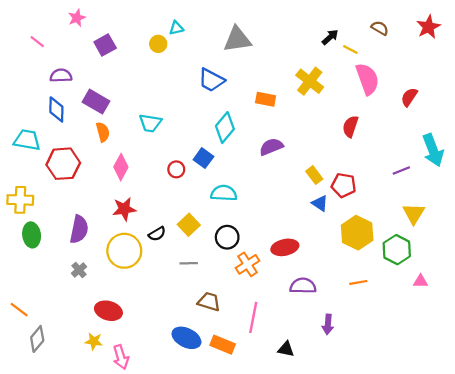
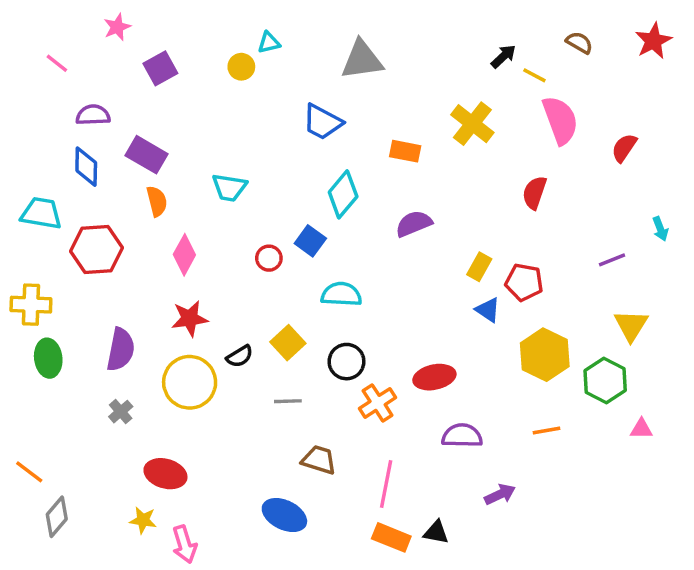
cyan arrow: (433, 150) -> (660, 229), size x0.5
yellow rectangle: (314, 175) -> (479, 267), turned 66
purple arrow: (328, 324) -> (500, 494), turned -120
orange rectangle: (223, 345) -> (391, 537), moved

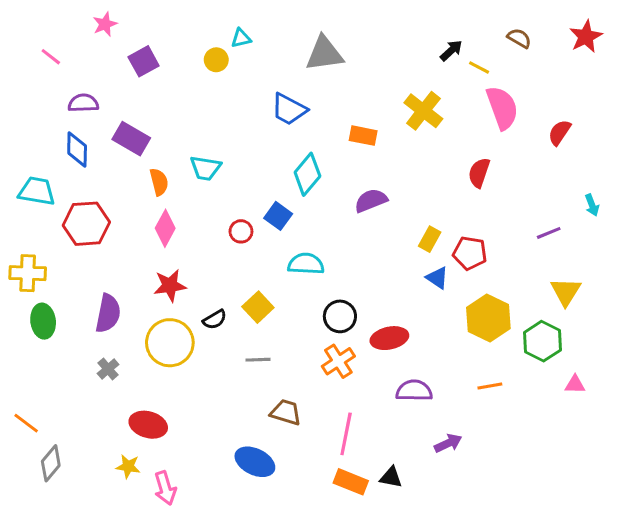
orange semicircle: (157, 201) -> (159, 182), moved
black circle: (346, 362) -> (340, 316), moved

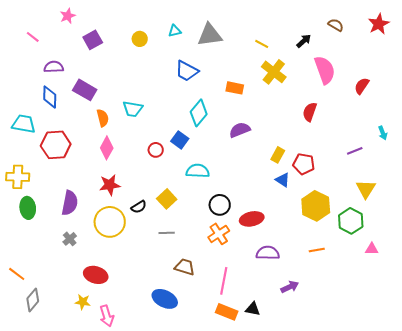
cyan triangle: (241, 38) -> (175, 31), moved
black arrow: (451, 51) -> (304, 41), moved
yellow line: (479, 68) -> (262, 44), moved

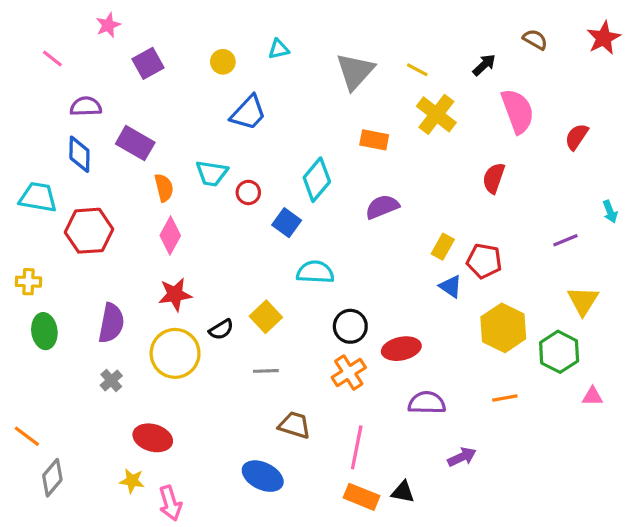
gray triangle: (210, 35) -> (355, 71), moved, turned -40
blue trapezoid: (187, 71) -> (248, 113), moved, turned -75
red circle: (156, 150) -> (248, 192), moved
yellow cross: (18, 177) -> (28, 282), size x0.7

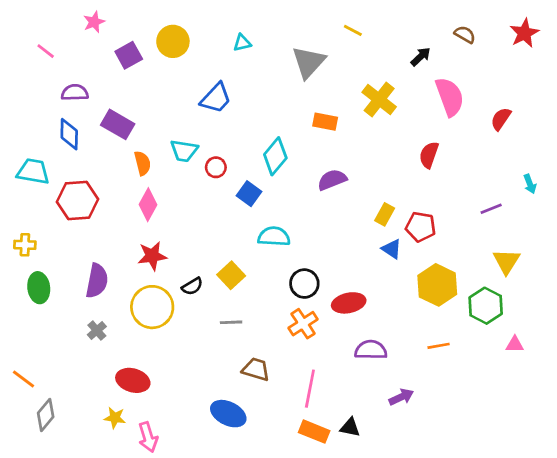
yellow circle: (223, 62) -> (173, 41), moved, size x1.5
yellow line: (417, 70) -> (353, 30), moved

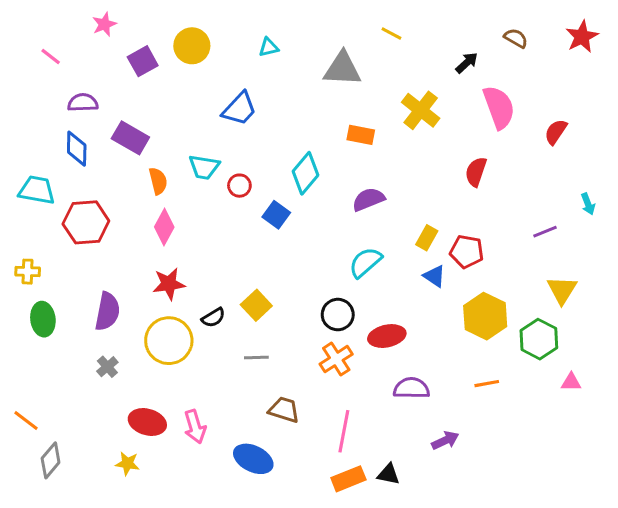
gray triangle: (309, 62) -> (342, 69), turned 51
cyan semicircle: (274, 236) -> (365, 262), moved, turned -44
orange rectangle: (314, 432) -> (348, 479), turned -44
pink arrow: (148, 437) -> (195, 427), moved

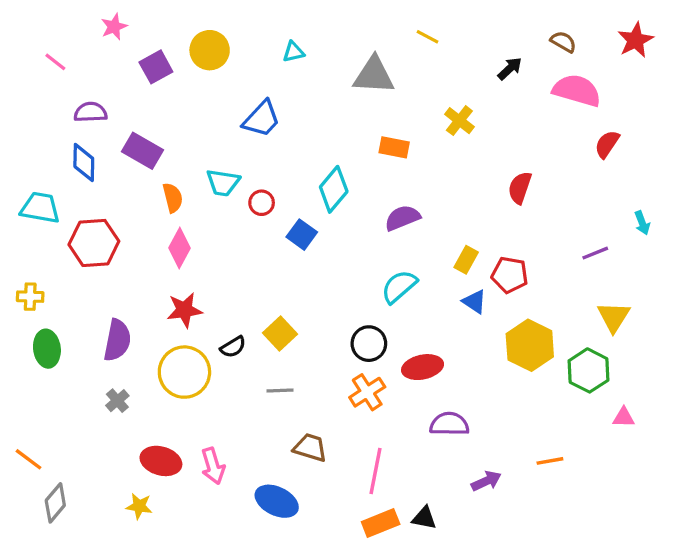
pink semicircle: (499, 107) -> (577, 90), moved, turned -54
yellow cross: (421, 110) -> (459, 121), size x0.7
orange line: (487, 384) -> (550, 461), moved

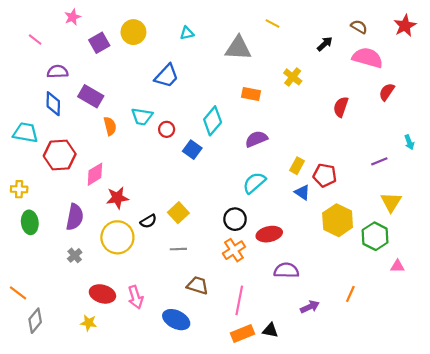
red semicircle: (520, 188) -> (341, 107), moved
pink diamond: (179, 248) -> (95, 174), moved, turned 30
orange line: (550, 461) -> (350, 294), turned -56

